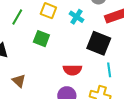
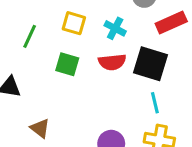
red semicircle: (72, 70) -> (112, 62), moved
cyan line: (109, 70) -> (155, 103), moved

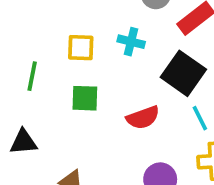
red semicircle: (112, 62) -> (143, 118), moved
black square: (151, 64) -> (183, 73), turned 32

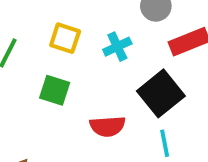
cyan cross: (131, 42) -> (117, 47), turned 35

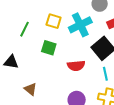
cyan cross: (117, 47) -> (80, 25), size x1.6

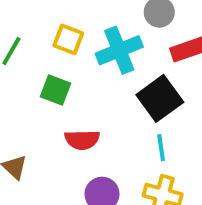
red semicircle: (76, 66) -> (82, 140), moved

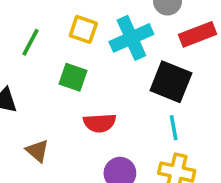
black square: (160, 98) -> (171, 82), turned -30

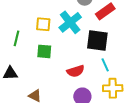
red semicircle: (100, 123) -> (76, 71), moved

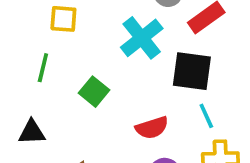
yellow square: (43, 24) -> (63, 19), moved
green square: (44, 51) -> (94, 92), turned 35

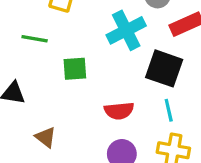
green line: (43, 68) -> (35, 39), turned 75
green square: (94, 92) -> (75, 69), turned 35

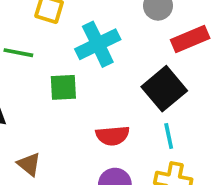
cyan cross: (126, 30) -> (98, 44), moved
black square: (164, 68) -> (164, 89), turned 30

